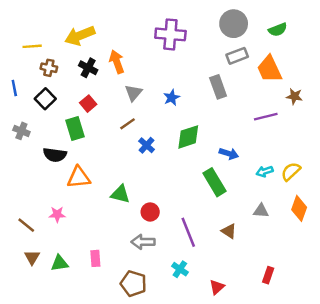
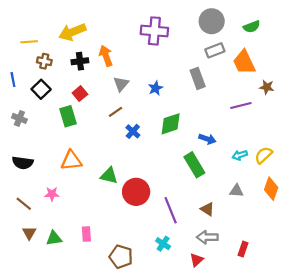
black cross: (88, 68) -> (80, 61), turned -35
black semicircle: (55, 155) -> (23, 163), moved
red circle: (150, 212) -> (136, 192), size x1.6
gray arrow: (143, 242) -> (207, 237), moved

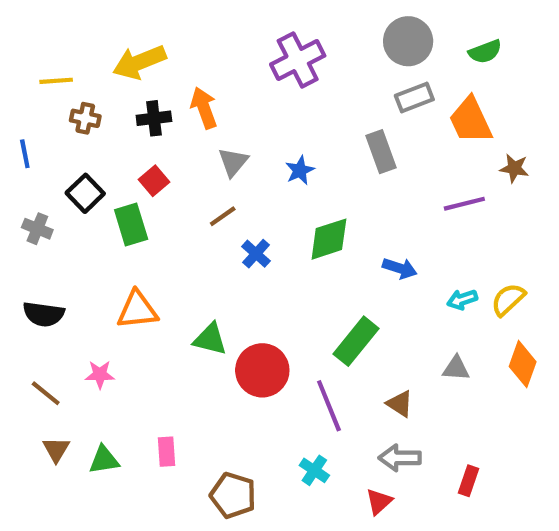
purple cross: (154, 31) -> (298, 60), turned -32
black square: (41, 89) -> (85, 193), moved
green rectangle: (194, 165) -> (356, 341), moved, turned 70

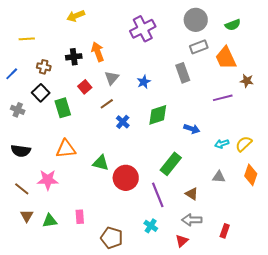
yellow arrow: (139, 62) -> (76, 16), moved, size x0.7
brown cross: (85, 118) -> (44, 67), moved
blue line: (25, 154) -> (12, 74), turned 56
red square: (154, 181) -> (85, 87), moved
pink star: (100, 374) -> (48, 180), size x1.5

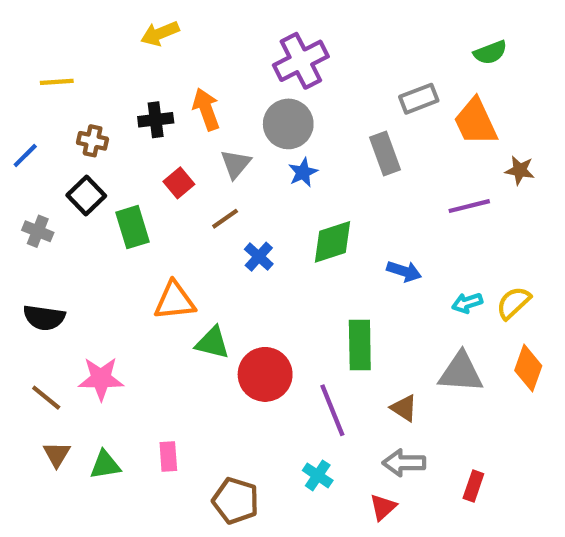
gray circle: (196, 20) -> (288, 124), moved
orange triangle: (66, 149) -> (175, 301), moved
green rectangle: (171, 164) -> (360, 345), turned -40
gray triangle: (219, 177) -> (461, 372), size x1.6

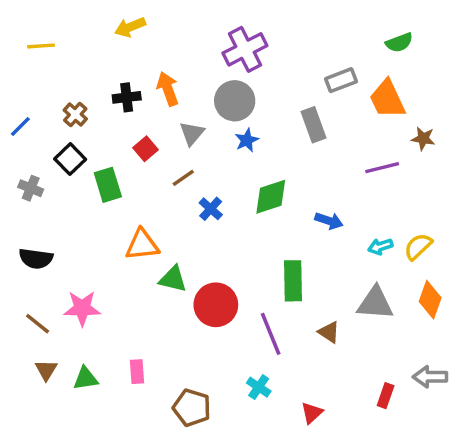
yellow line: (57, 82) -> (41, 46), moved
brown cross: (93, 141) -> (75, 114), turned 30
gray arrow: (404, 463) -> (430, 377), moved

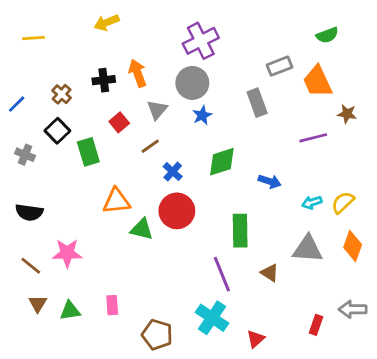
red circle: (216, 305) -> (177, 211), moved
cyan cross: (259, 387) -> (212, 318), size x1.6

